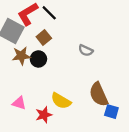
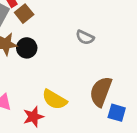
brown square: (44, 38) -> (24, 14), moved
brown semicircle: (99, 94) -> (101, 92), turned 45

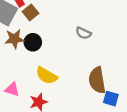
brown semicircle: (101, 92) -> (97, 80), turned -30
yellow semicircle: (55, 100) -> (47, 76), moved

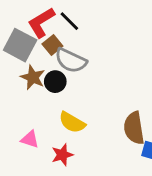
gray semicircle: (83, 33) -> (71, 60), moved, size x1.6
brown star: (14, 39) -> (33, 77), turned 30

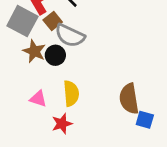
yellow semicircle: (72, 122) -> (71, 93), turned -125
pink triangle: (30, 139) -> (38, 99), moved

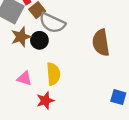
brown star: (34, 51) -> (21, 37), turned 30
brown semicircle: (129, 99) -> (101, 43), moved

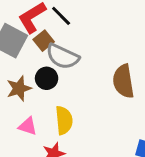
brown star: (21, 37) -> (19, 88), moved

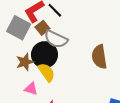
black circle: (47, 78) -> (44, 55), size x1.6
yellow semicircle: (64, 120) -> (47, 72), moved, turned -30

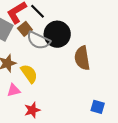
black circle: (44, 55) -> (57, 34), moved
pink triangle: (31, 89) -> (14, 90), turned -32

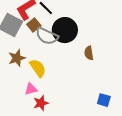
brown semicircle: (82, 58) -> (89, 53), size x0.6
pink triangle: (14, 90) -> (31, 89), moved

